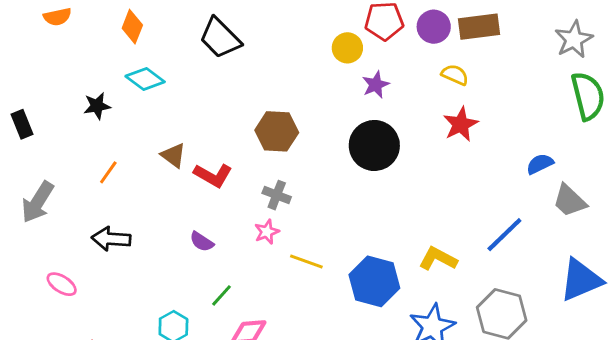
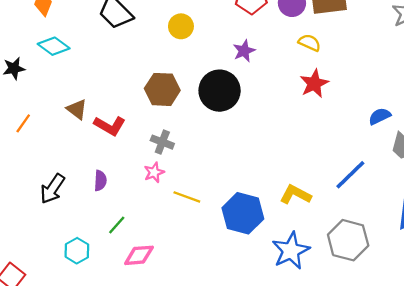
yellow circle: (347, 48) -> (181, 26), moved
black circle: (374, 145) -> (220, 91), moved
black arrow: (111, 239) -> (52, 189), moved, turned -60
purple semicircle: (202, 242) -> (100, 181), turned -120

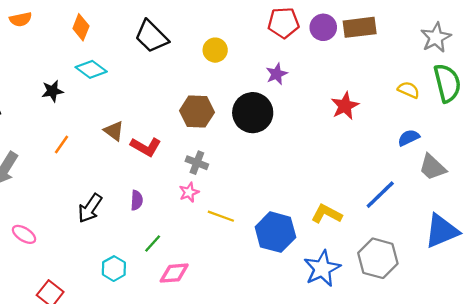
yellow semicircle: (310, 43) -> (409, 90), moved

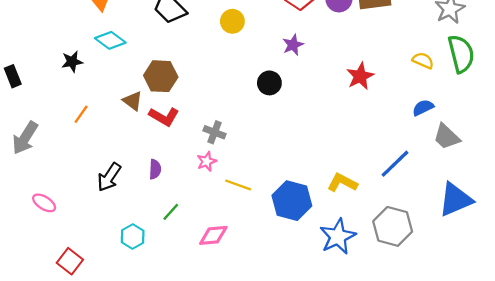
brown hexagon: (197, 112) -> (161, 76), moved
black circle: (253, 113) -> (269, 83), size x0.6
pink diamond: (174, 273) -> (213, 235), moved

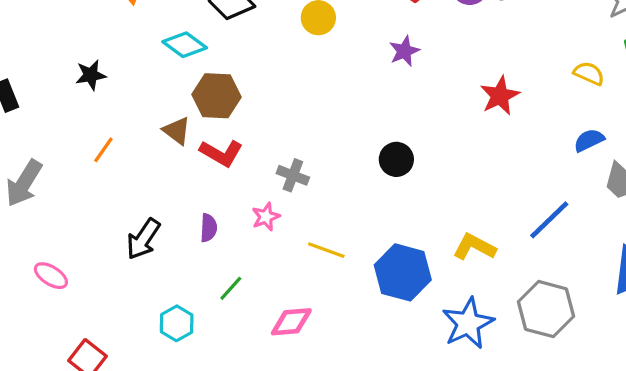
cyan diamond: (110, 40) -> (185, 45), moved
black circle: (269, 83) -> (396, 159), moved
pink star: (207, 161) -> (266, 217), moved

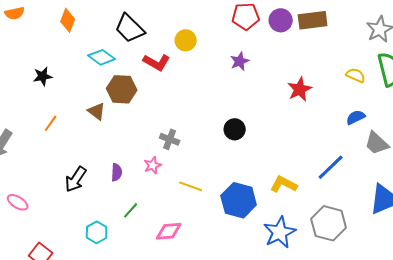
red L-shape: (221, 153) -> (157, 62), moved

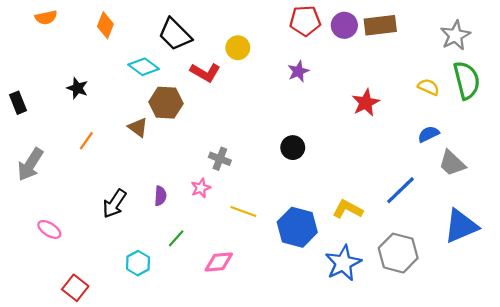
black star: (43, 76) -> (77, 88), turned 30

